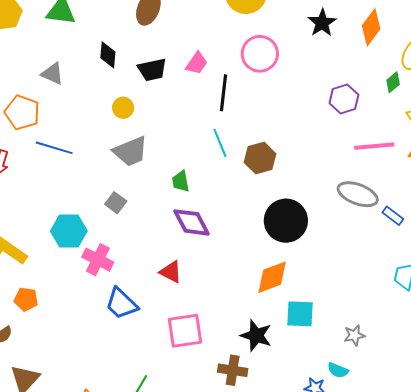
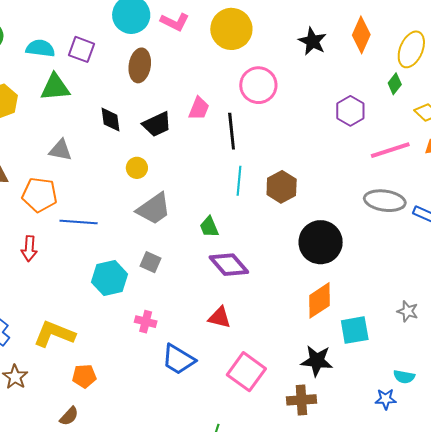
cyan line: (220, 143) -> (239, 181), turned 40
cyan hexagon: (69, 231) -> (110, 278), moved
pink cross: (98, 260) -> (146, 322), size x0.7
pink square: (185, 331) -> (246, 372), turned -33
gray star: (354, 335) -> (408, 311), moved, turned -30

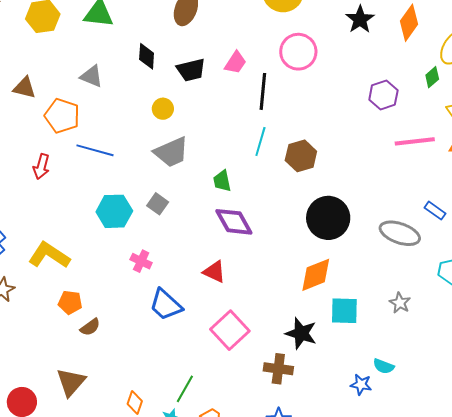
gray ellipse: (385, 201) -> (400, 233), moved
brown semicircle: (69, 416) -> (90, 327), moved

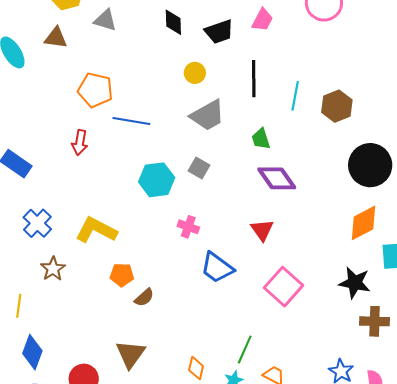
gray triangle: (91, 76) -> (105, 20), moved
brown triangle: (24, 88) -> (56, 38), moved
black line: (263, 91) -> (254, 79), moved
red triangle: (214, 272) -> (262, 230), turned 35
brown cross: (278, 369) -> (375, 321), moved

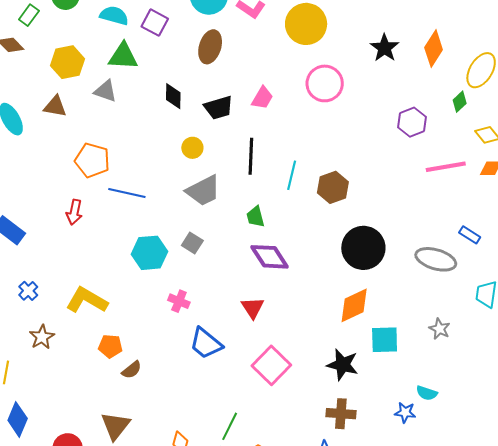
blue cross: (37, 223) -> (28, 291), size x0.7
brown cross: (375, 321) -> (341, 414), moved

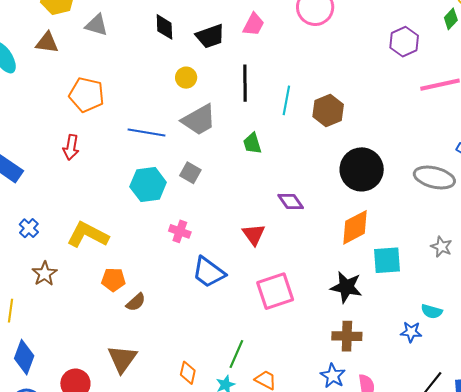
blue line: (127, 193) -> (147, 132), moved
purple diamond: (269, 257) -> (291, 202), moved, size x0.7
pink square: (271, 365) -> (275, 291), turned 30

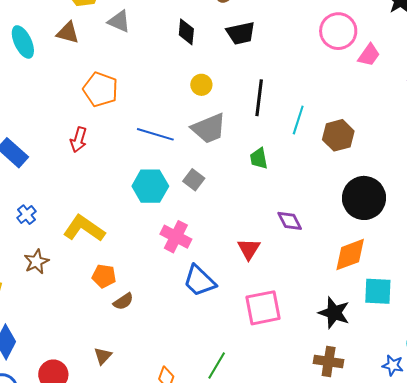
pink trapezoid: (254, 24) -> (369, 55), moved
black trapezoid: (210, 36) -> (241, 33), moved
pink cross: (180, 231) -> (176, 237), size x1.4
brown triangle: (122, 359) -> (103, 356), size x0.6

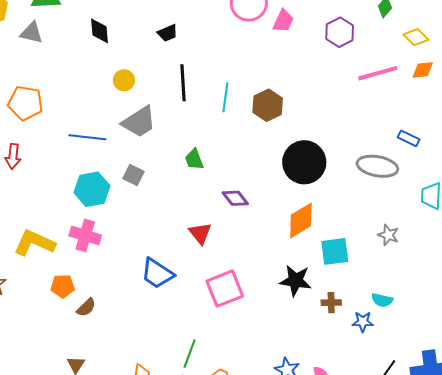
black trapezoid: (241, 33) -> (168, 33), moved, size x0.7
green trapezoid: (259, 158) -> (194, 159), moved
pink cross: (176, 237) -> (85, 235), moved
brown cross: (329, 361) -> (331, 303), moved, size x0.7

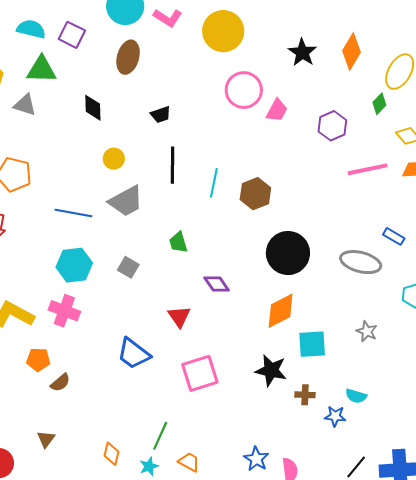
gray square: (134, 175) -> (128, 267), moved

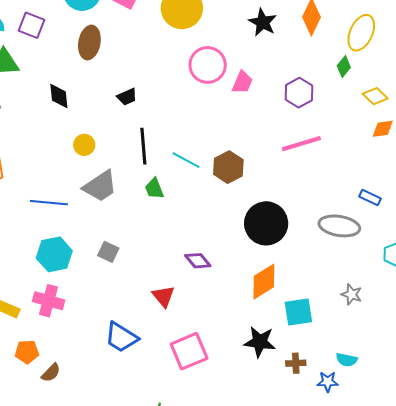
pink line: (368, 169) -> (301, 144), moved
cyan line: (214, 183) -> (186, 160), turned -68
green trapezoid: (178, 242) -> (154, 189), moved

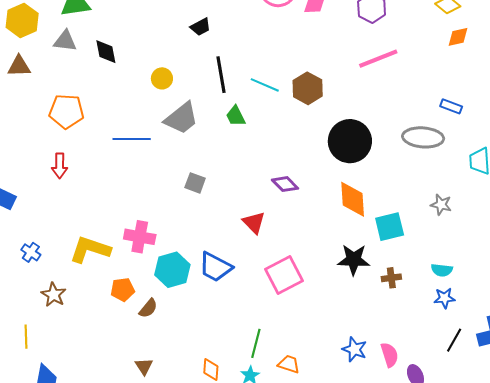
black diamond: (59, 96) -> (106, 52), moved
cyan hexagon: (54, 254) -> (172, 270), moved
orange diamond: (264, 282) -> (353, 199), turned -57
blue star: (328, 382) -> (444, 298), moved

